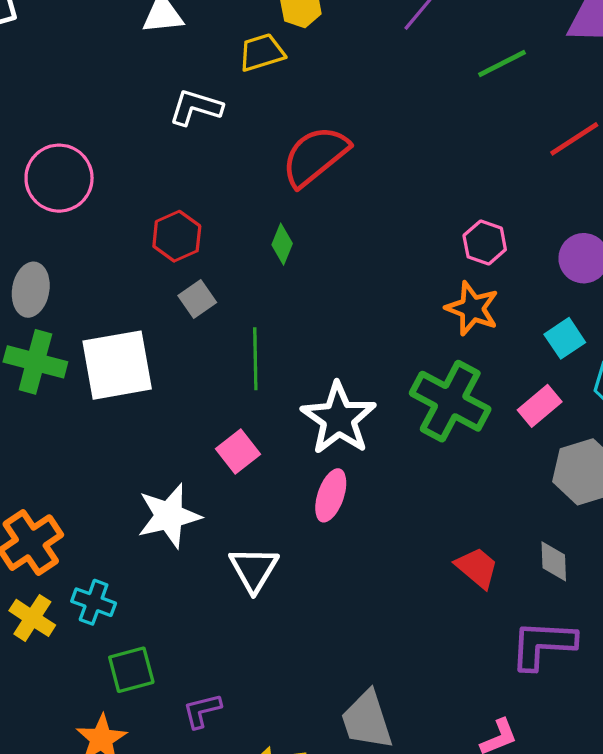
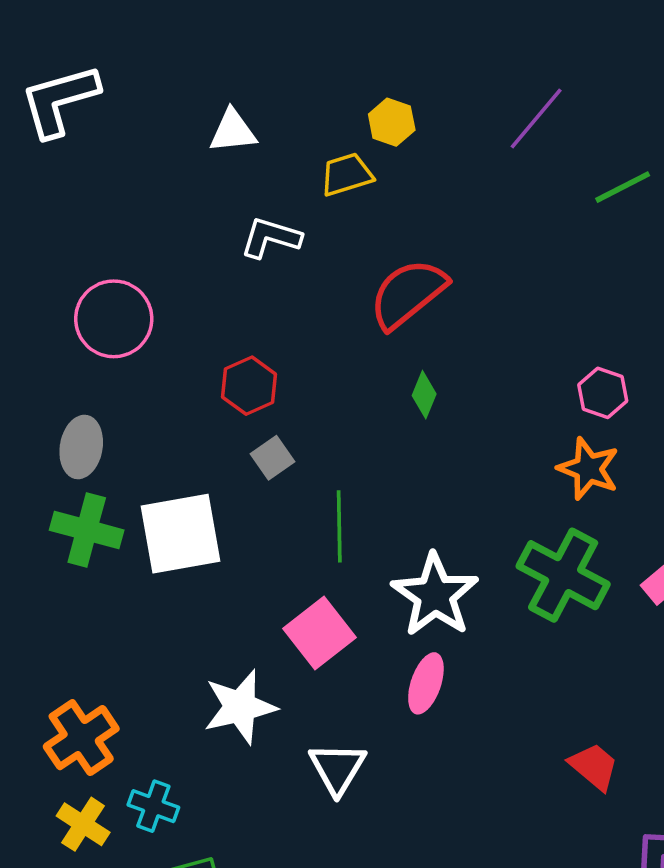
green diamond: (282, 244) -> (424, 395), moved
pink square: (238, 451) -> (319, 633), size x1.4

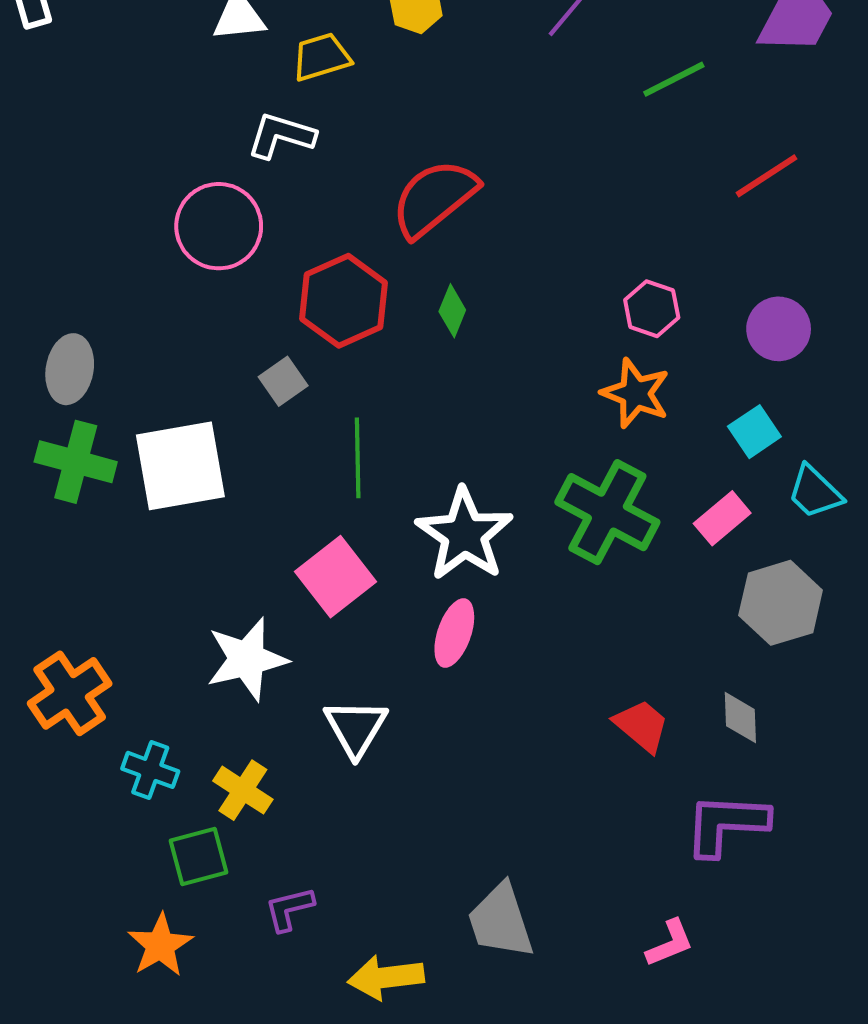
yellow trapezoid: (347, 174) -> (321, 57), moved
pink circle: (114, 319) -> (219, 226), moved
red hexagon: (249, 386) -> (344, 301), moved, size x1.4
yellow cross: (83, 824) -> (243, 790), moved

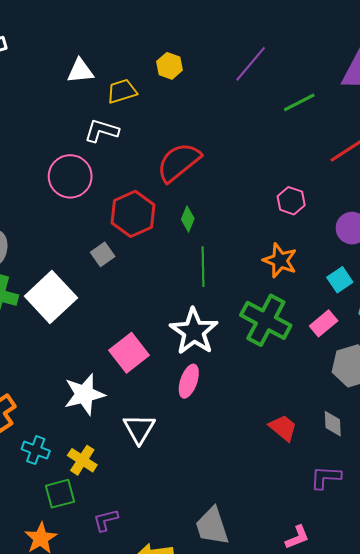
pink hexagon: (652, 309) -> (291, 201), moved
green line: (358, 458) -> (203, 267), moved
white square: (180, 466) -> (51, 297), turned -33
purple L-shape: (726, 824) -> (326, 477), size x0.7

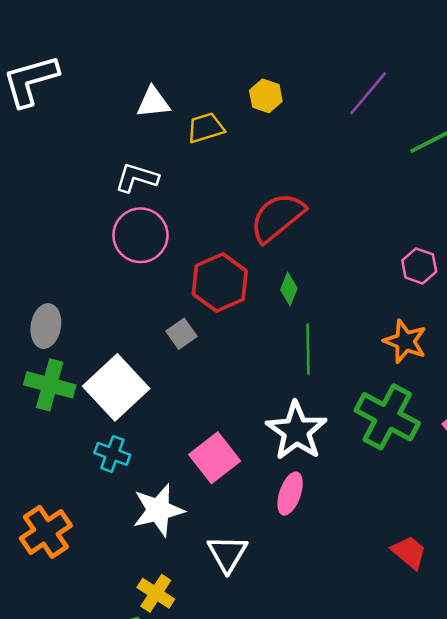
white L-shape: (102, 131) -> (137, 178), moved
cyan cross: (36, 450) -> (112, 454), moved

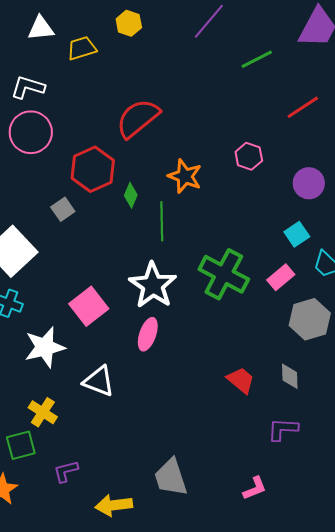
green diamond: (289, 289) -> (131, 195), moved
orange star: (405, 341) -> (185, 176), moved
white triangle: (227, 554) -> (99, 381), turned -40

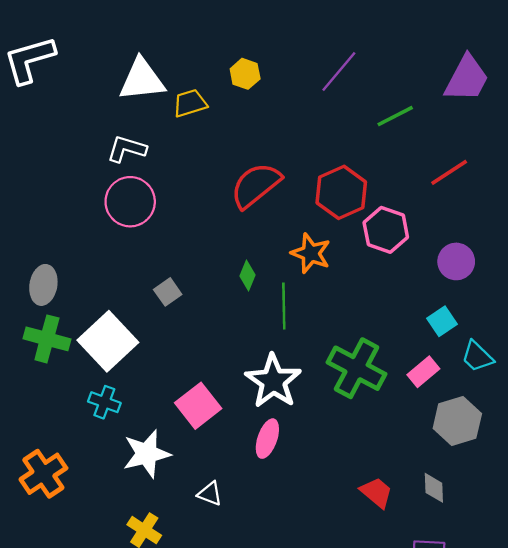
white triangle: (41, 28) -> (142, 80), size x1.5
pink hexagon: (249, 156) -> (386, 230), size x1.4
red hexagon: (93, 169) -> (341, 192), moved
white triangle: (99, 381) -> (210, 494), size x0.7

